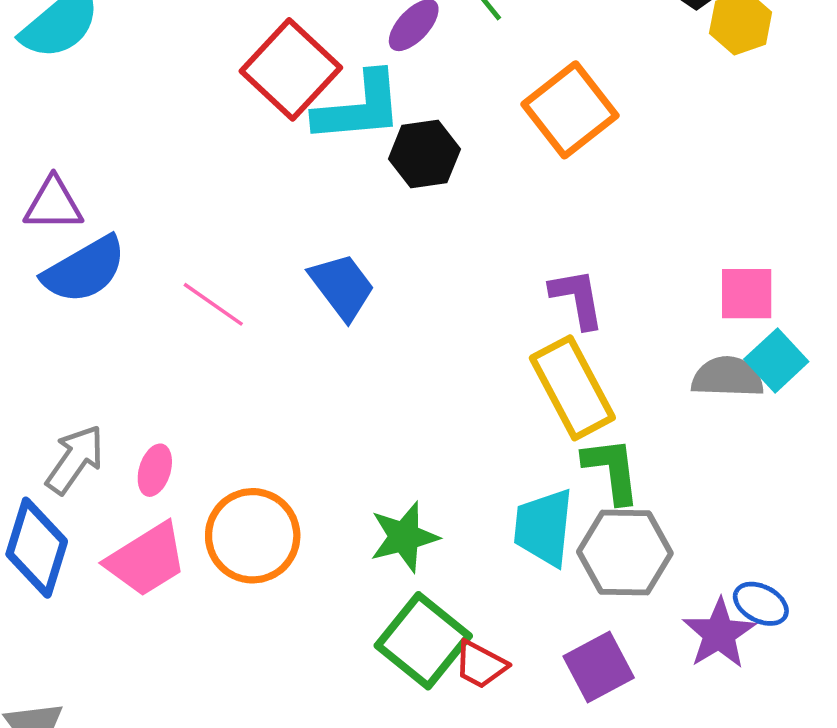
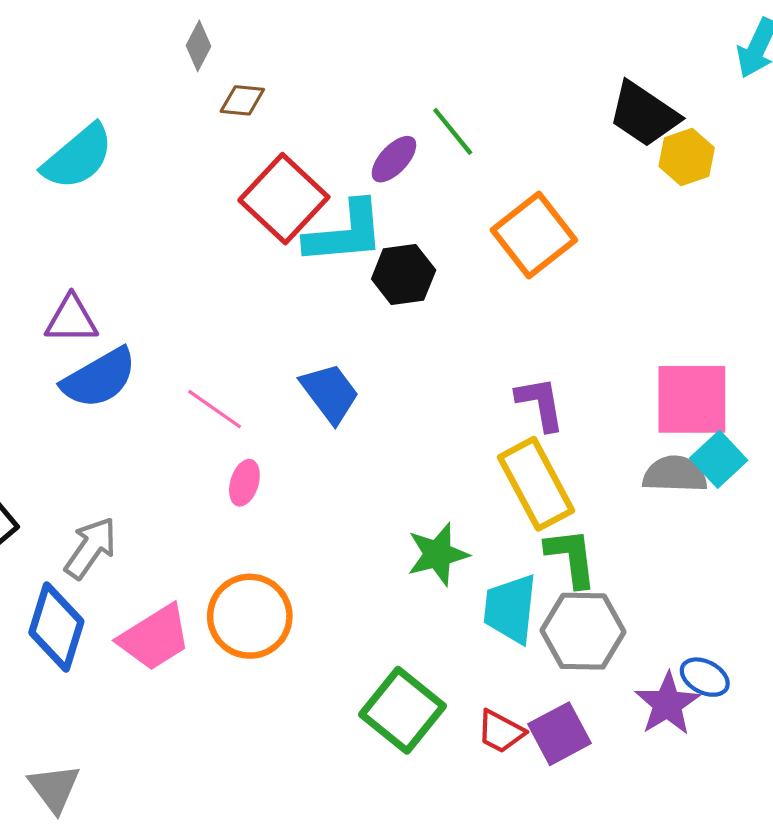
pink square: (747, 294) -> (692, 399), size x1.5
pink ellipse: (155, 470) -> (244, 483), moved
green star: (404, 537) -> (438, 554), moved
red trapezoid: (481, 665) -> (501, 732), moved

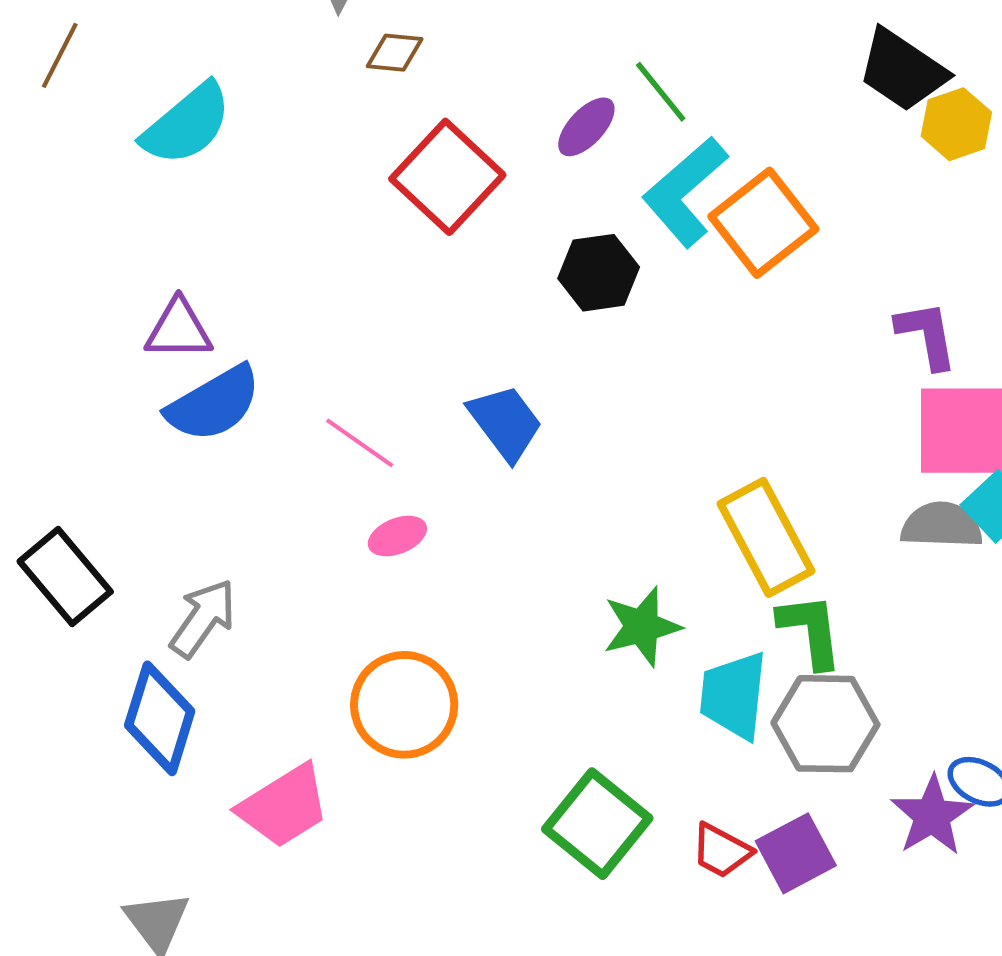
cyan L-shape: (345, 233) -> (685, 192), moved, turned 144
purple L-shape: (540, 404) -> (927, 335), moved
pink ellipse: (244, 483) -> (397, 536), turned 51
pink trapezoid: (155, 638) -> (284, 806), moved

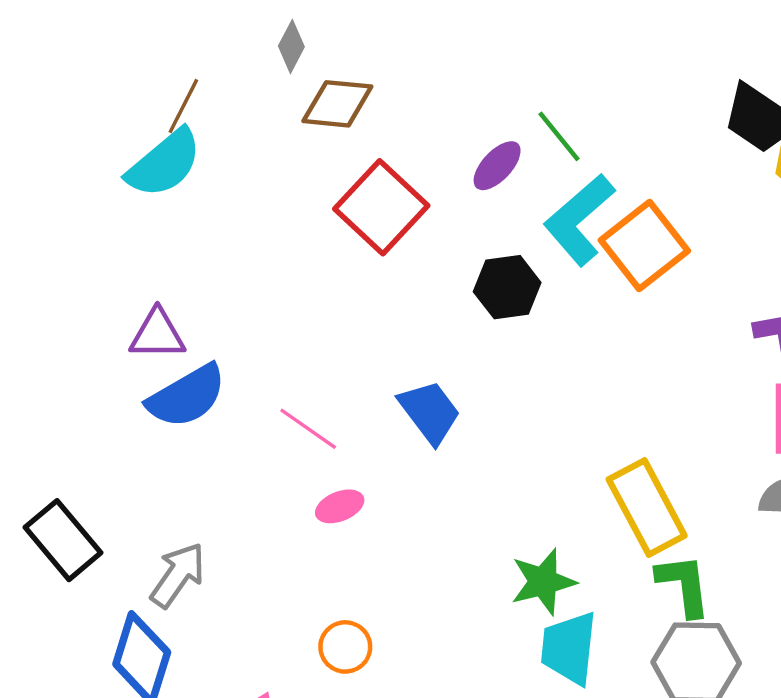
brown diamond: (395, 53) -> (337, 104), size x1.5
brown line: (60, 55) -> (183, 106), moved
cyan trapezoid: (734, 695) -> (569, 648), moved
orange circle: (404, 705) -> (345, 647), size x0.6

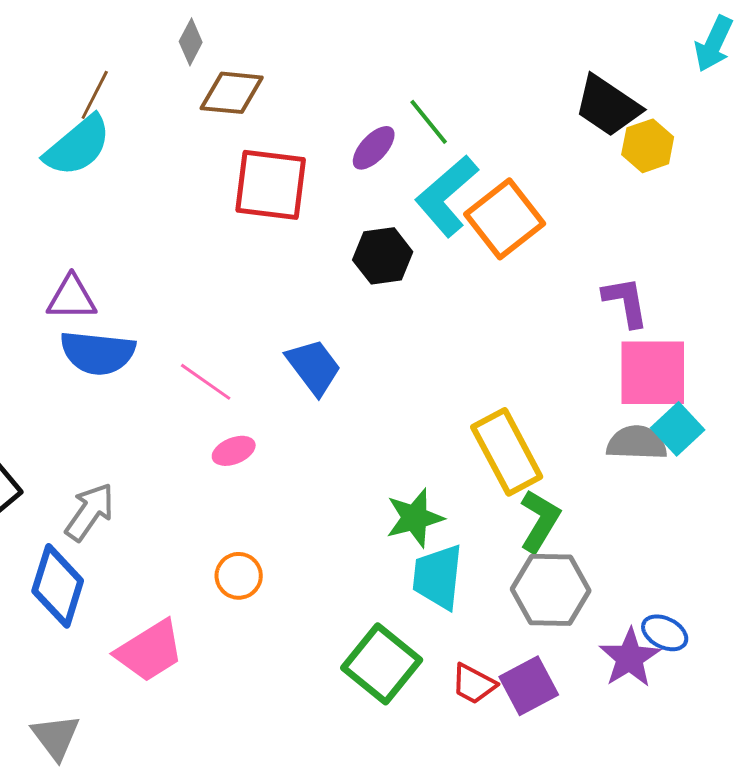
red square: (381, 207) -> (271, 185), turned -36
blue semicircle: (187, 396) -> (98, 353), turned 36
green L-shape: (684, 585) -> (540, 521), turned 38

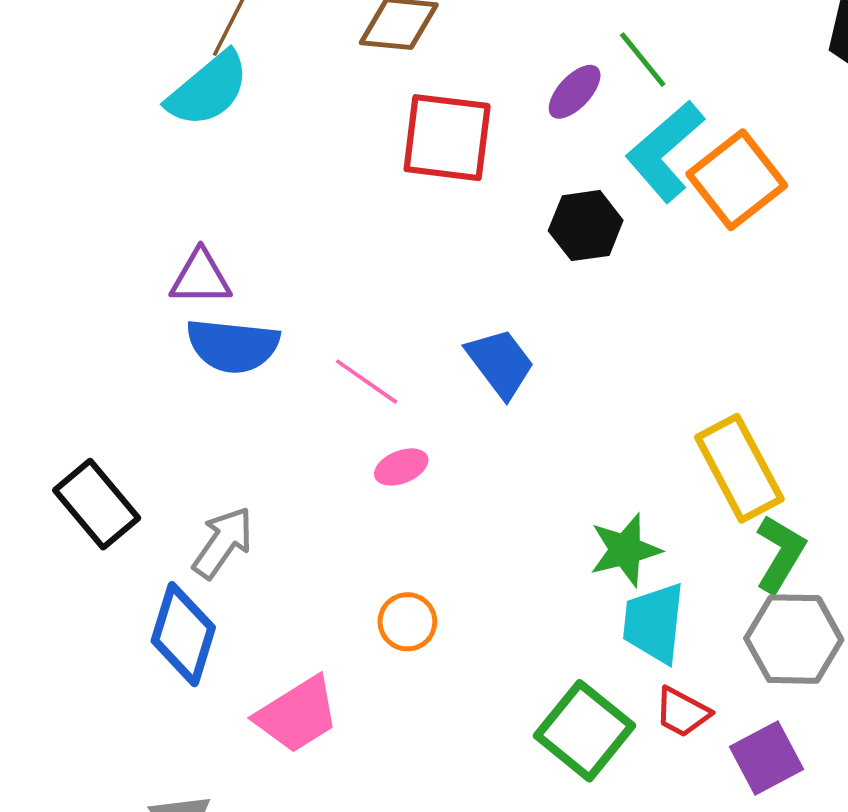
red trapezoid: (474, 684) -> (682, 712), moved

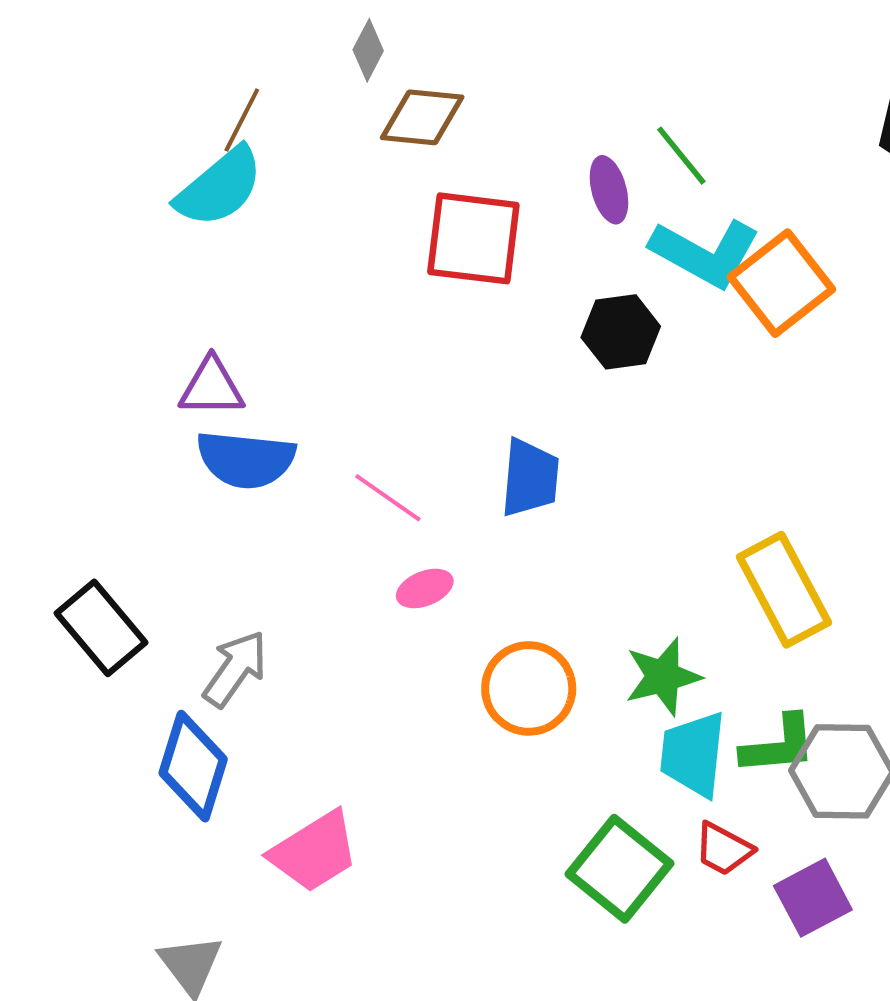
purple ellipse: (575, 92) -> (609, 190), turned -58
cyan L-shape: (665, 151) -> (705, 253), turned -110
blue trapezoid: (500, 363) -> (530, 478), turned 42
green L-shape: (780, 554) -> (779, 745), moved, turned 54
orange circle: (407, 622) -> (529, 688), moved, size x1.5

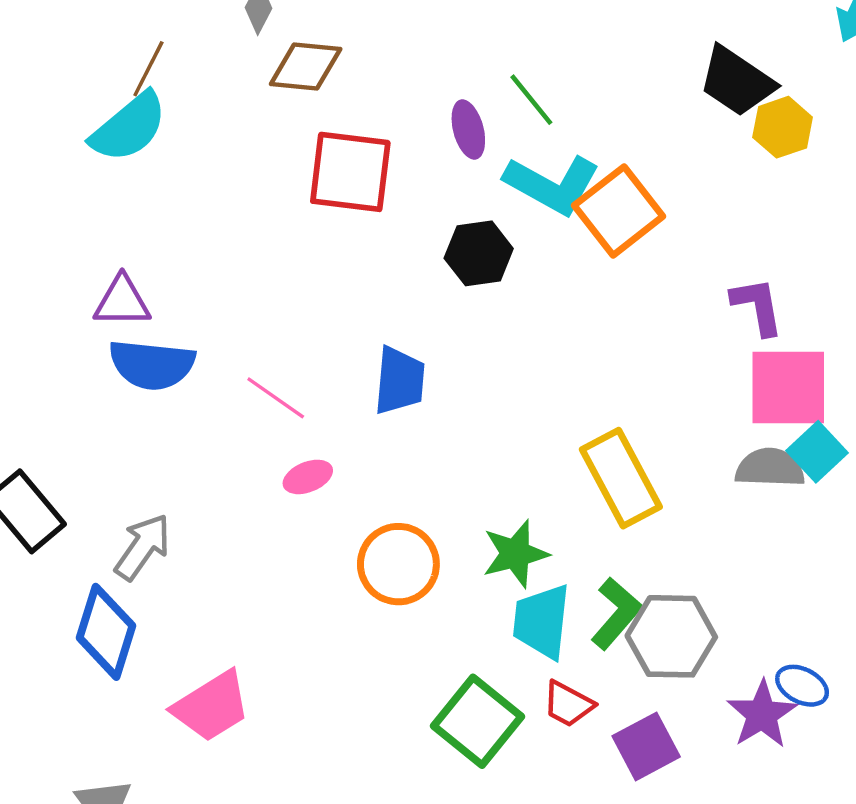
green L-shape: (779, 745) -> (616, 613), turned -44

